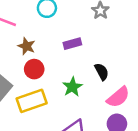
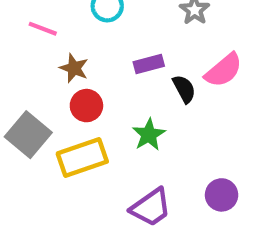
black semicircle: (102, 72) -> (184, 89), moved
pink semicircle: (118, 97) -> (224, 70), moved

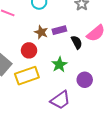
brown star: (74, 68) -> (41, 32), moved
purple circle: (222, 195) -> (85, 80), moved

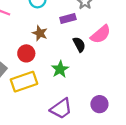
purple rectangle: (59, 30) -> (68, 19), moved
purple circle: (85, 80) -> (99, 104), moved

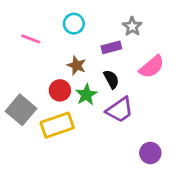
black semicircle: (79, 44) -> (111, 79), moved
green star: (60, 69) -> (86, 95), moved
purple trapezoid: (61, 109) -> (120, 110), moved

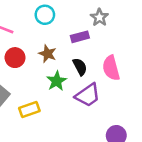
pink semicircle: (152, 67) -> (111, 68), moved, turned 115
red circle: (60, 90) -> (15, 58), moved
yellow rectangle: (57, 125) -> (29, 110), size x0.7

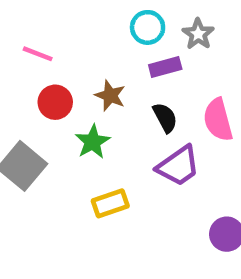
cyan circle: (45, 15) -> (148, 27), moved
green star: (57, 81) -> (93, 142), moved
yellow rectangle: (29, 110) -> (110, 203), moved

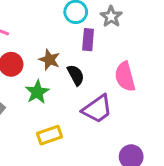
purple rectangle: (165, 67) -> (88, 40), turned -70
black semicircle: (165, 118) -> (76, 75), moved

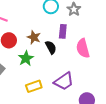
purple rectangle: (88, 40) -> (63, 31), moved
purple trapezoid: (97, 109) -> (64, 81), moved

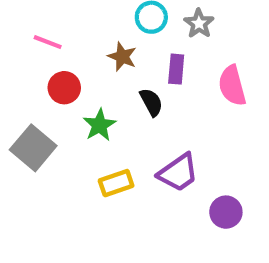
brown star: (34, 37) -> (122, 57), moved
pink semicircle: (83, 48) -> (232, 86), moved

